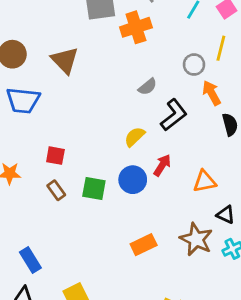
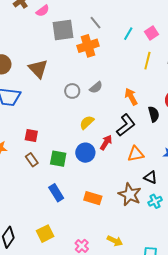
gray circle: (194, 65) -> (72, 91), moved
orange arrow: (212, 93) -> (131, 97), moved
black L-shape: (174, 115) -> (126, 125), moved
orange rectangle: (144, 245) -> (93, 198), turned 42
blue rectangle: (30, 260) -> (56, 193), moved

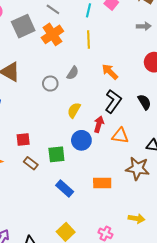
yellow line: (147, 61) -> (89, 40), moved
black semicircle: (154, 114) -> (144, 102), moved
orange triangle: (136, 154) -> (120, 136), moved, turned 36

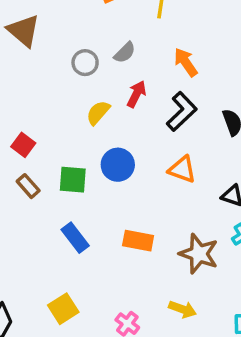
yellow semicircle: (74, 110) -> (98, 113), moved
red arrow: (99, 124) -> (136, 94), moved
red square: (23, 139) -> (23, 145), turned 32
brown star: (137, 168) -> (199, 254), moved

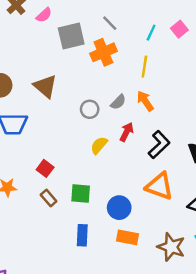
orange arrow: (186, 62) -> (145, 101), moved
blue circle: (118, 165) -> (119, 208), moved
orange triangle: (182, 169) -> (159, 186), size x1.4
blue rectangle: (75, 238) -> (82, 235), turned 40

